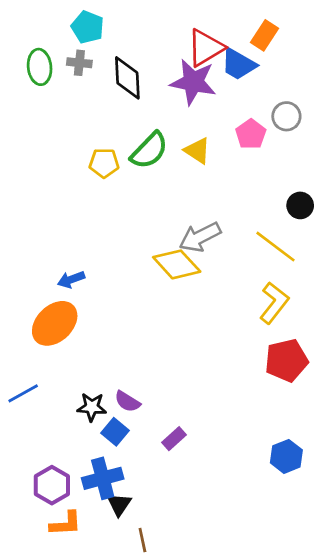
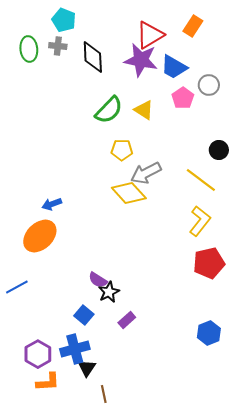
blue trapezoid: (238, 64) -> (174, 67), moved
yellow pentagon: (104, 163) -> (122, 150), moved
purple semicircle: (127, 402) -> (98, 280), moved
black star: (92, 407) -> (109, 292), moved, turned -30

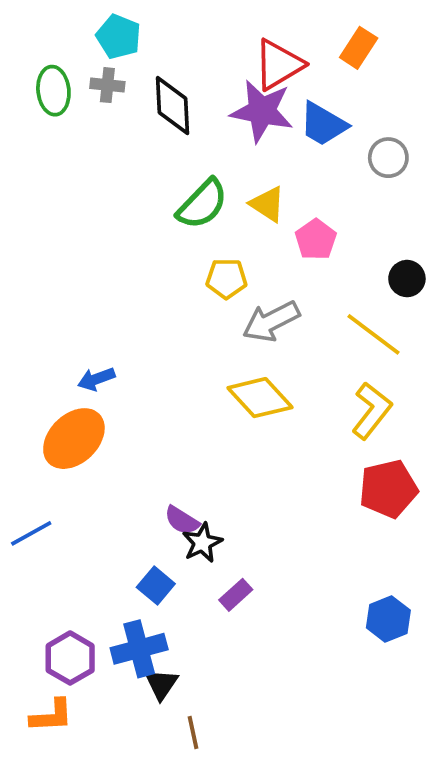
pink pentagon: (183, 98) -> (316, 239), moved
yellow diamond: (129, 193) -> (260, 398), moved
orange L-shape: (48, 382) -> (52, 716), moved

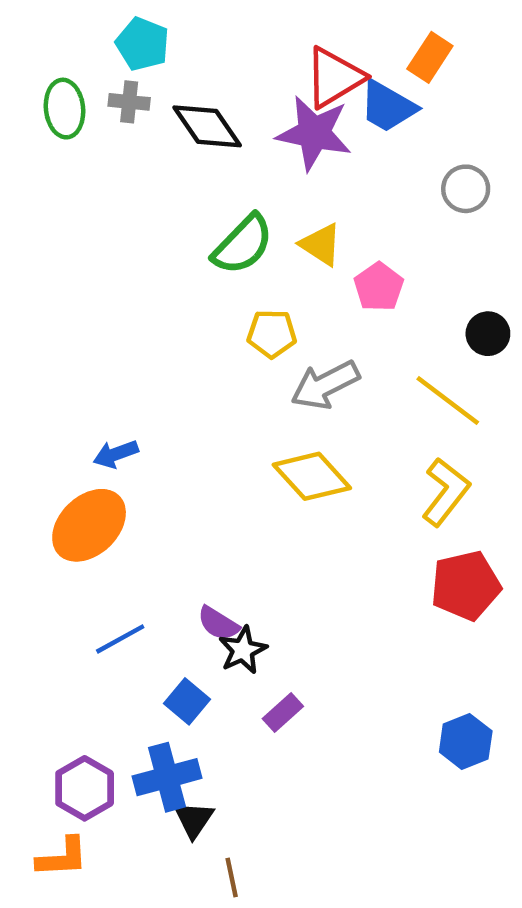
black diamond: (173, 106) -> (207, 126), turned -32
blue trapezoid: (323, 124) -> (388, 106), moved
blue line: (31, 533) -> (120, 639), moved

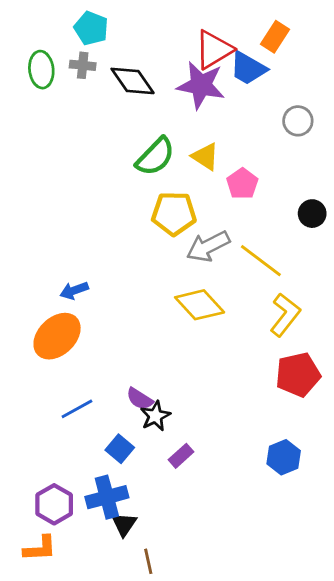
yellow pentagon: (272, 334) -> (174, 214), size x1.4
yellow line: (448, 401) -> (261, 261), moved
blue hexagon: (466, 741) -> (284, 457), moved

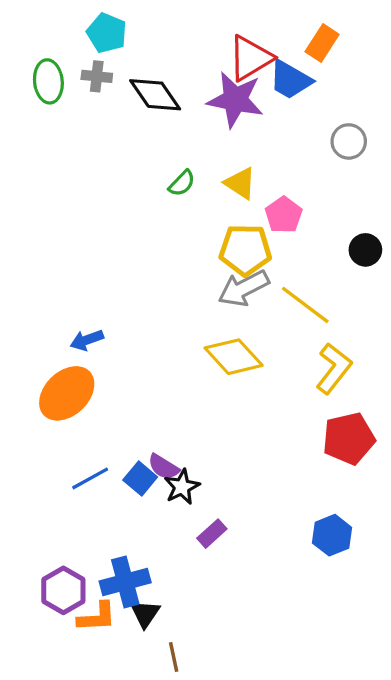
green semicircle: (155, 157) -> (182, 183), size x0.6
yellow pentagon: (174, 214) -> (245, 250), moved
blue square: (120, 449) -> (140, 478), moved
orange L-shape: (40, 548) -> (97, 617), moved

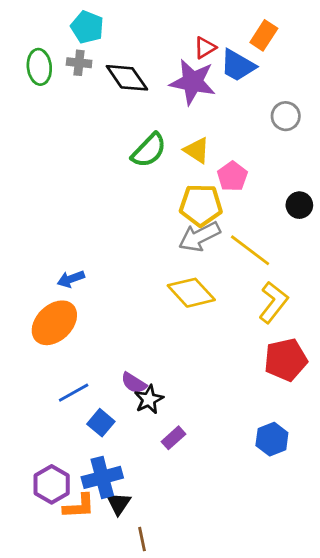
red triangle: (250, 58) -> (205, 48), size x0.6
green semicircle: (182, 183) -> (149, 150), size x1.6
blue square: (140, 478) -> (101, 423), moved

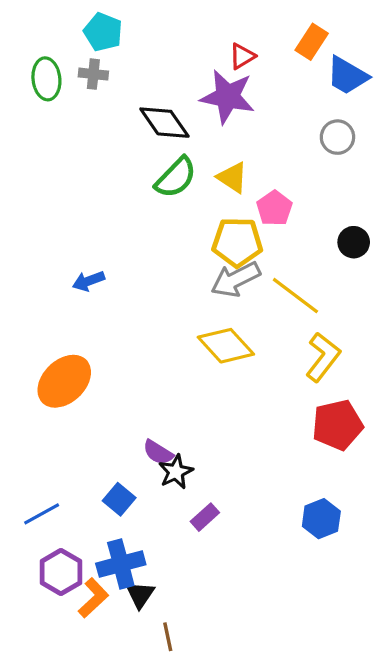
blue trapezoid: (238, 65) -> (347, 76), moved
black diamond: (127, 78) -> (164, 123), moved
blue arrow: (71, 279) -> (88, 281), moved
blue line: (74, 393) -> (42, 514), moved
orange L-shape: (79, 506) -> (93, 598), turned -40

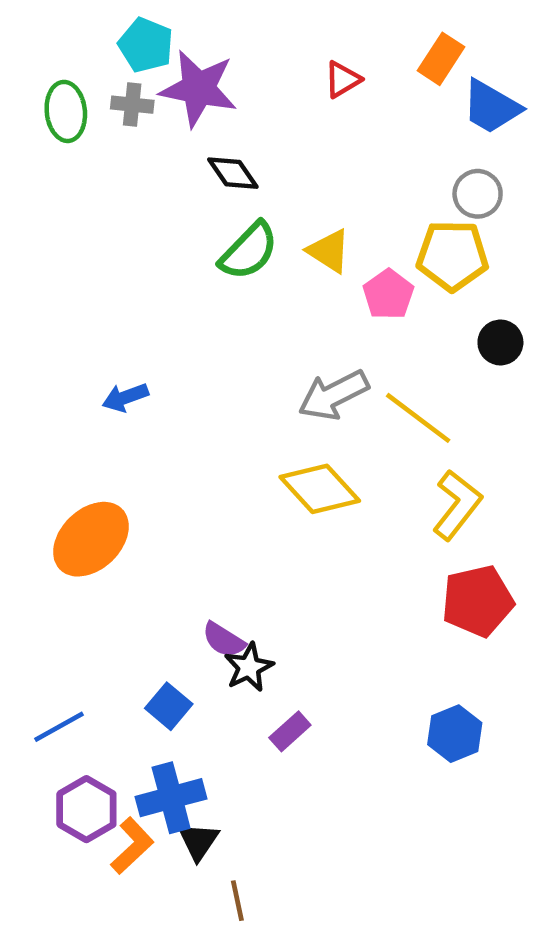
purple star: (228, 97) -> (198, 89), moved
black diamond: (164, 123) -> (233, 173), size x0.7
yellow pentagon: (237, 242) -> (452, 256), moved

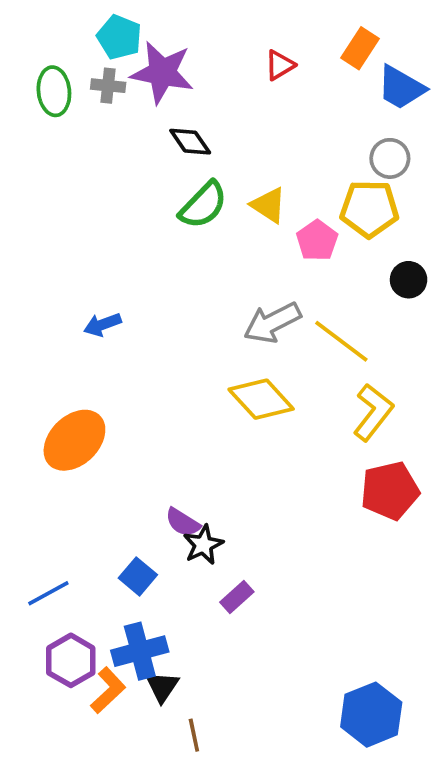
blue hexagon: (455, 734) -> (371, 715), moved, size x1.4

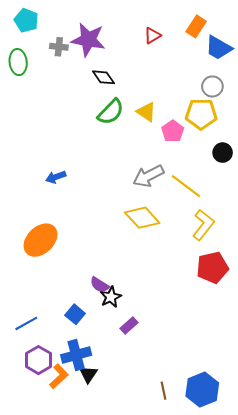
cyan pentagon: (119, 37) -> (26, 20), moved
green ellipse: (54, 91) -> (18, 62), moved
brown line: (194, 735) -> (164, 391), moved

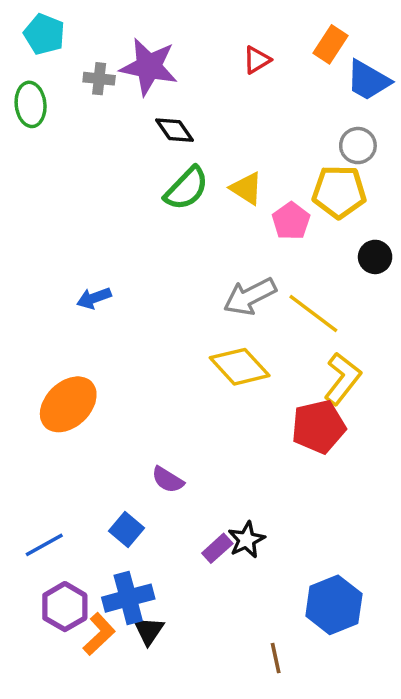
red pentagon: (212, 268) -> (318, 427), moved
black star: (111, 297) -> (246, 540), moved
blue hexagon: (202, 390) -> (334, 605), moved

